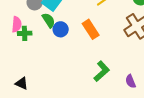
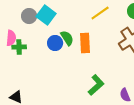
green semicircle: (49, 20) -> (67, 38), moved
orange rectangle: (91, 29) -> (85, 43), turned 30

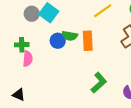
pink semicircle: (11, 38) -> (28, 59), moved
green semicircle: (67, 38) -> (70, 36), turned 133

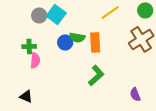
green L-shape: (99, 83) -> (96, 75), moved

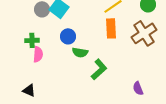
green semicircle: (77, 37) -> (80, 52), moved
orange rectangle: (95, 42) -> (111, 28), moved

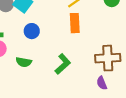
brown cross: (144, 33) -> (108, 58), moved, turned 30
green semicircle: (80, 52) -> (24, 62), moved

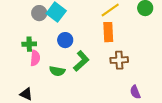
brown cross: (108, 58) -> (119, 60), moved, size x0.7
green L-shape: (63, 64) -> (81, 61), moved

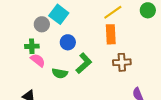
gray circle: (39, 13) -> (42, 24), moved
pink semicircle: (35, 58) -> (38, 60), turned -56

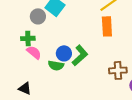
blue circle: (68, 42) -> (64, 53), moved
brown cross: (122, 62) -> (118, 70), moved

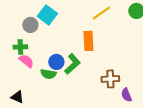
orange rectangle: (107, 26) -> (88, 41), moved

